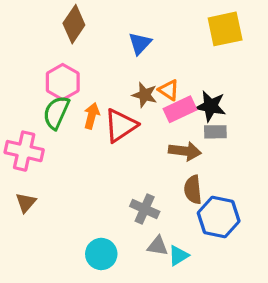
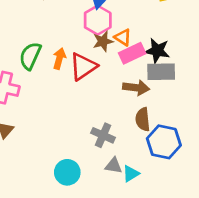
pink hexagon: (63, 82) -> (98, 20), moved
brown star: (145, 95) -> (103, 41), turned -30
gray rectangle: (215, 132) -> (161, 72), size x1.5

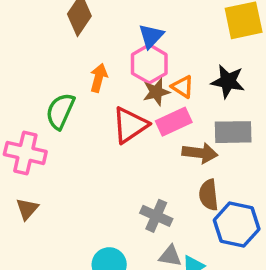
black star: (157, 51) -> (228, 81), moved
pink rectangle: (132, 53) -> (174, 122), moved
orange arrow: (59, 59) -> (99, 78), moved

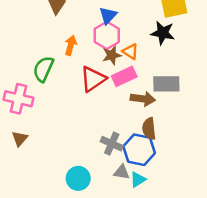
black star: (228, 81) -> (163, 33), moved
blue hexagon: (237, 225) -> (139, 150), moved

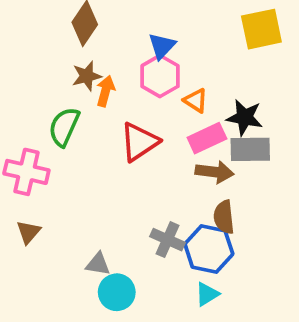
black star: (163, 33) -> (245, 117), moved
brown star: (112, 55) -> (87, 76), moved
pink rectangle: (124, 76) -> (207, 138), moved
gray triangle: (122, 172) -> (98, 264), moved

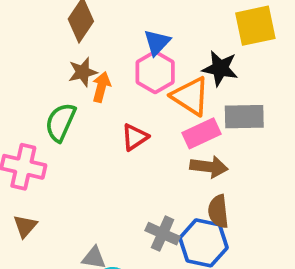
orange triangle: (196, 100) -> (190, 96), size x1.6
black star: (245, 117) -> (220, 68), moved
red triangle: (139, 142) -> (135, 137), size x0.7
gray rectangle: (250, 149) -> (244, 117), moved

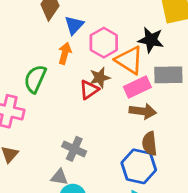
blue triangle: (157, 42) -> (74, 25), moved
brown star: (83, 72) -> (100, 78), moved
gray cross: (163, 234) -> (74, 149), moved

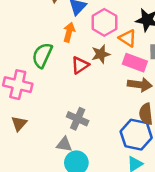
orange triangle: (129, 60) -> (128, 38), size x0.7
pink rectangle: (137, 87) -> (135, 63), turned 45
red triangle: (89, 90) -> (80, 65), moved

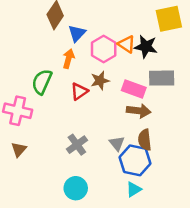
orange triangle: (128, 38) -> (127, 44), moved
gray cross: (78, 119) -> (77, 145), turned 30
gray triangle: (64, 144) -> (117, 143), moved, turned 42

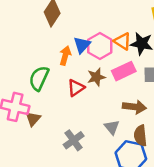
blue triangle: (77, 33) -> (82, 45), moved
pink rectangle: (134, 89) -> (124, 71), moved, turned -45
gray triangle: (117, 143) -> (112, 127), moved
brown triangle: (19, 149) -> (33, 119), moved

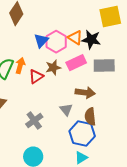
orange arrow: (65, 56) -> (20, 66), moved

